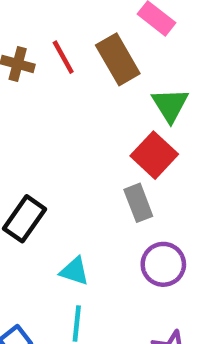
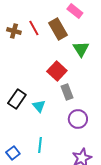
red square: (154, 155) -> (57, 71), moved
cyan triangle: (75, 271) -> (39, 106), moved, turned 32

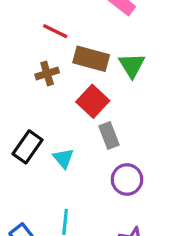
red line: (34, 28) -> (55, 31), turned -35
brown rectangle: (58, 29) -> (91, 59), moved, turned -45
brown cross: (14, 31) -> (47, 73), moved, turned -32

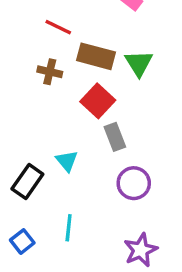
brown cross: (47, 73) -> (50, 72), turned 30
black rectangle: (27, 147) -> (27, 181), moved

